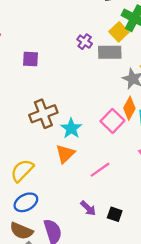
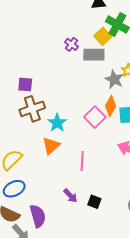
purple square: (30, 59) -> (25, 85), moved
pink line: (100, 170) -> (82, 161), turned -54

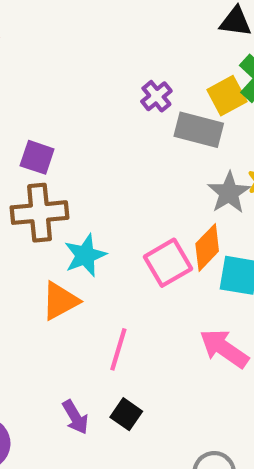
black square: (94, 202) -> (126, 414), moved

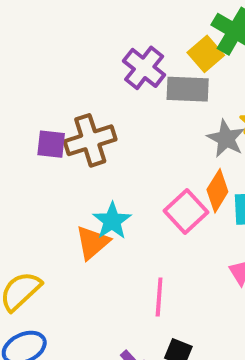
purple cross: (156, 96) -> (144, 68), size x1.5
brown cross: (40, 213) -> (90, 140), moved
orange triangle: (60, 301) -> (93, 243), moved

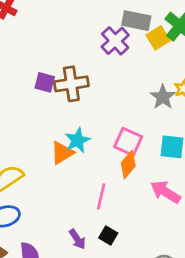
gray rectangle: (188, 89) -> (136, 21), moved
orange diamond: (217, 191) -> (128, 164), moved
pink square: (186, 212) -> (128, 142), turned -32

